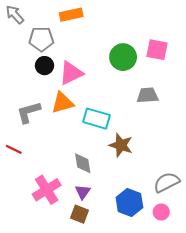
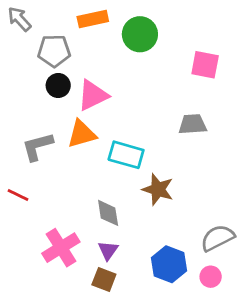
green circle: (123, 57) -> (140, 34), moved

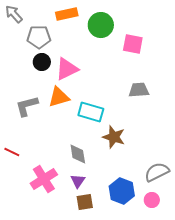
pink square: (205, 65) -> (133, 44), moved
red line: (18, 195) -> (12, 152), moved
brown square: (104, 279) -> (85, 202), moved, turned -30

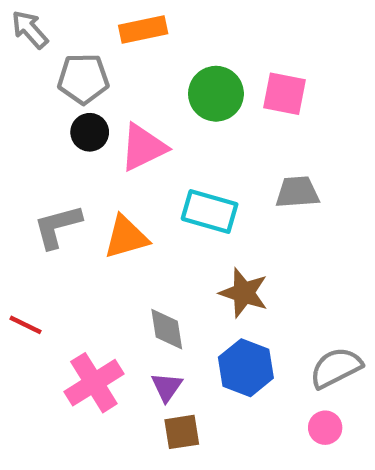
green circle: (101, 25) -> (216, 94), moved
orange triangle: (59, 97) -> (126, 237), moved
cyan rectangle: (91, 112) -> (210, 211), moved
blue hexagon: (122, 191) -> (246, 368), moved

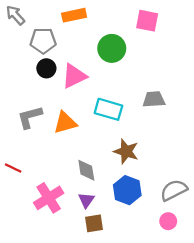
pink square: (284, 94) -> (147, 21), moved

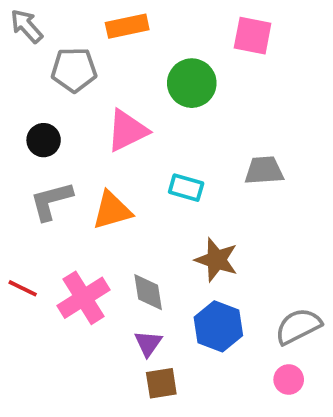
black circle: (46, 68) -> (44, 140), moved
cyan rectangle: (108, 109) -> (186, 188), size x0.7
pink cross: (49, 198) -> (83, 298), moved

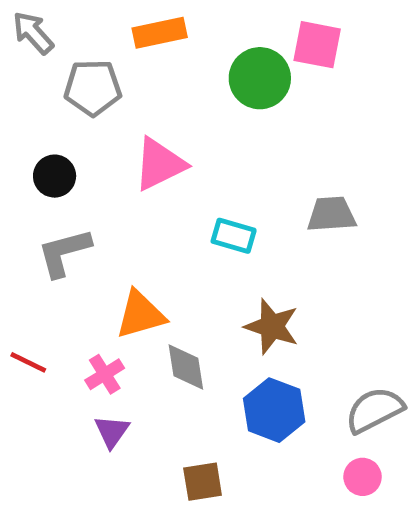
green circle: (192, 83) -> (260, 78), moved
orange triangle: (112, 210) -> (140, 315), moved
pink cross: (83, 298) -> (105, 374), size x0.6
purple triangle: (148, 343) -> (112, 432), moved

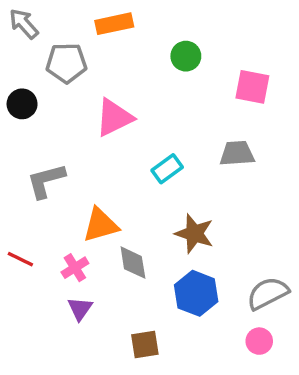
pink square: (317, 45) -> (252, 87), moved
green circle: (260, 78) -> (186, 56), size x0.7
black circle: (55, 176) -> (22, 104), moved
cyan rectangle: (234, 236) -> (167, 169), turned -52

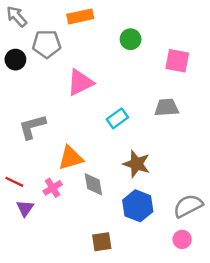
black circle: (22, 104) -> (15, 60), moved
purple triangle: (80, 309) -> (25, 208), moved

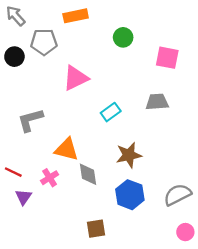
orange triangle: (71, 158) -> (67, 149), turned 30
brown star: (137, 164) -> (129, 155), turned -30
pink circle: (182, 239) -> (185, 232), moved

